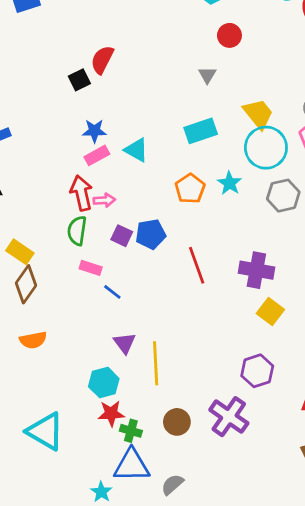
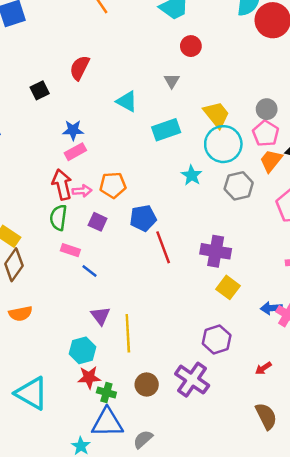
black square: (79, 80) -> (40, 90), moved
cyan triangle: (136, 150) -> (127, 101), moved
orange pentagon: (190, 189) -> (113, 185), moved, turned 30
blue pentagon: (151, 234) -> (143, 218), moved

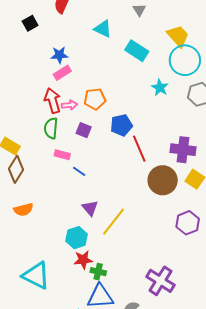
cyan rectangle: (166, 130) -> (137, 51), turned 55
yellow line: (128, 333) -> (113, 222), turned 44
purple cross: (192, 380) -> (160, 281), moved
brown circle: (147, 384) -> (163, 180), moved, size x1.5

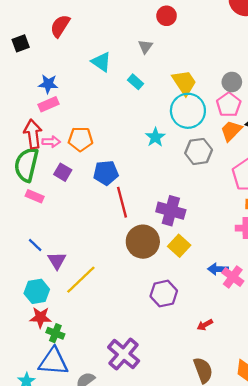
cyan rectangle: (137, 51) -> (135, 82), moved, size x0.6
green semicircle: (51, 128) -> (26, 165), size x1.4
blue line: (79, 171) -> (35, 245), moved

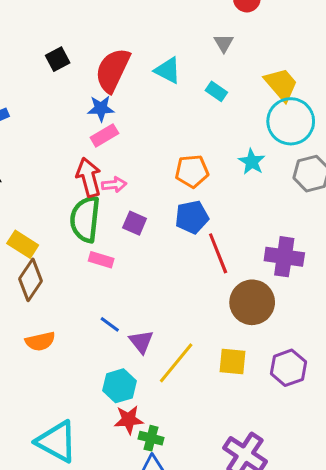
red semicircle: (60, 26) -> (113, 70), moved, size x1.4
orange pentagon: (81, 139) -> (192, 171), moved
yellow square: (179, 246) -> (233, 362), moved, turned -30

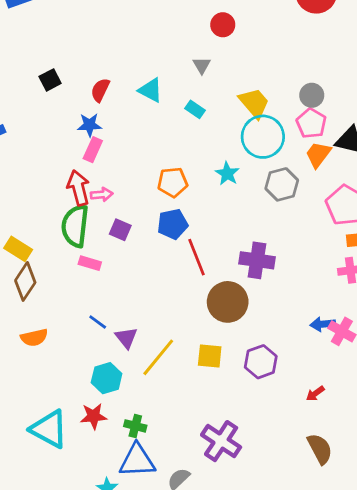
red semicircle: (113, 70) -> (100, 90), size x0.6
pink rectangle: (104, 135) -> (93, 150), turned -35
red star: (129, 420) -> (94, 416), moved

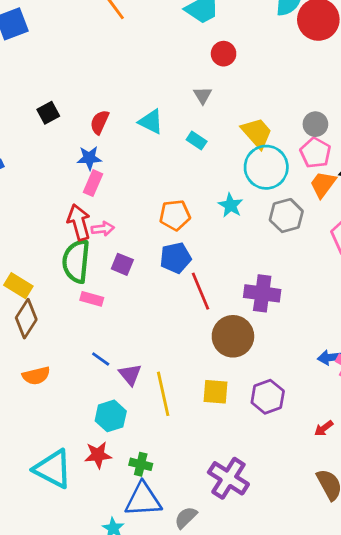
yellow line: (158, 357) -> (163, 394), turned -51

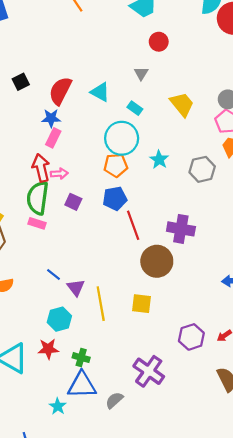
red semicircle: (100, 122) -> (60, 91), size x1.5
cyan circle: (266, 167) -> (122, 138), moved
pink rectangle: (92, 299) -> (37, 223), moved
purple hexagon: (268, 397) -> (191, 337), moved

